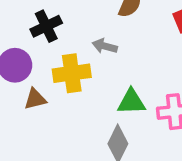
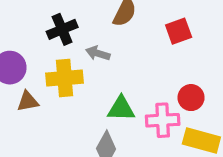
black cross: (46, 26) -> (62, 29), moved

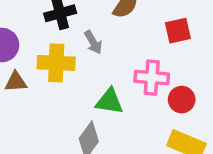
gray arrow: (98, 53) -> (93, 42), turned -145
pink cross: (163, 120) -> (152, 78), moved

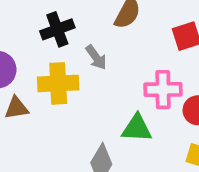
green triangle: (109, 101) -> (137, 128), moved

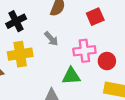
gray arrow: (96, 57) -> (51, 39), moved

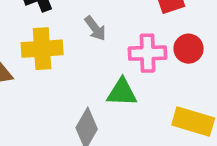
red circle: (107, 61) -> (189, 49), moved

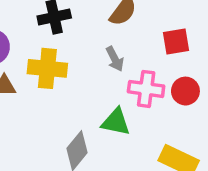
gray arrow: (95, 28) -> (115, 59), moved

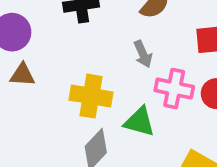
yellow cross: (47, 68) -> (91, 96), moved

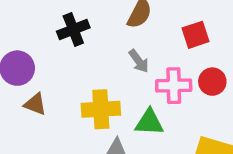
brown triangle: (22, 75) -> (35, 104), turned 30

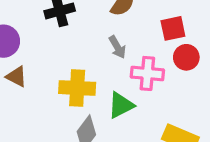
red circle: (212, 82) -> (186, 57), moved
green triangle: (149, 122) -> (121, 105), turned -36

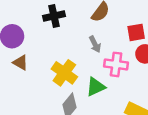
yellow cross: (77, 88) -> (64, 73), turned 30

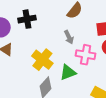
black cross: (54, 16) -> (27, 19), moved

